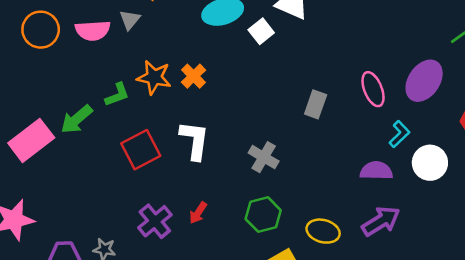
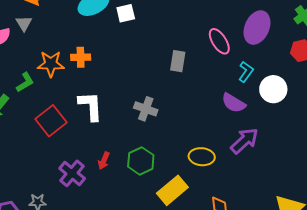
white square: (261, 31) -> (126, 13), turned 36
orange cross: (194, 76) -> (81, 57), turned -36
purple semicircle: (376, 171) -> (234, 103), turned -140
green hexagon: (263, 215) -> (141, 161), moved

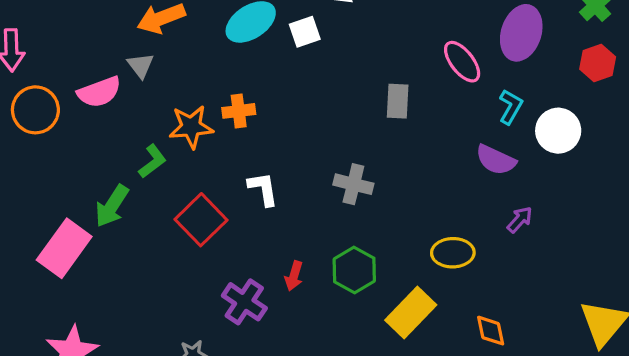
white L-shape: (91, 106) -> (263, 189), size x0.7
purple arrow: (244, 141) -> (520, 220), size x0.6

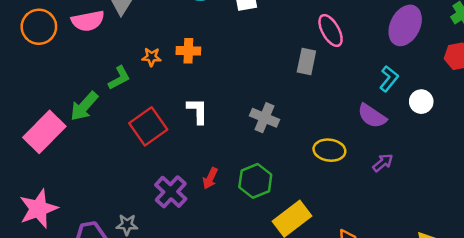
pink ellipse: (462, 62) -> (331, 31), moved
orange star: (191, 127) -> (152, 57), size x0.6
white circle: (558, 131) -> (421, 102), size x0.7
yellow ellipse: (453, 253) -> (329, 150), moved

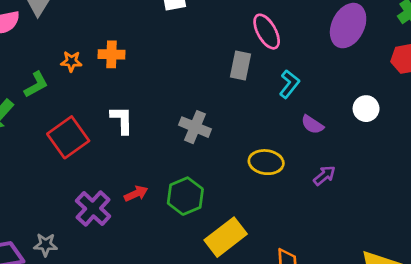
cyan L-shape: (389, 79) -> (289, 84), moved
purple semicircle: (372, 116) -> (312, 125), size x0.7
red arrow: (210, 178) -> (136, 194), turned -140

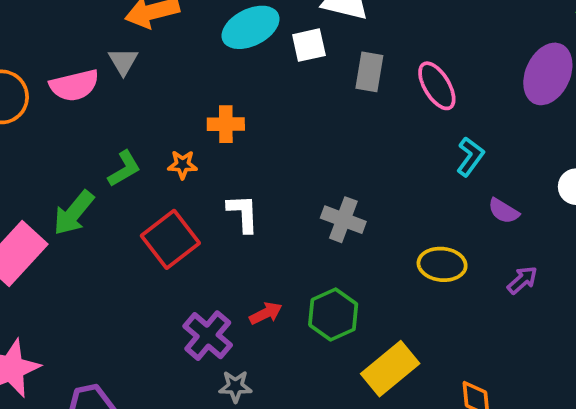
orange star: (71, 61) -> (182, 165), moved
gray rectangle: (240, 66) -> (369, 72), moved
gray star: (46, 245) -> (235, 386), moved

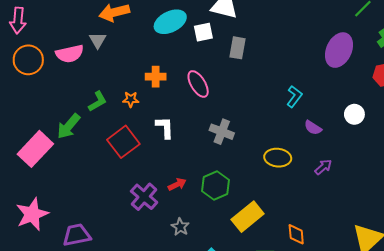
pink ellipse: (437, 86) -> (198, 84), moved
gray star: (235, 386) -> (180, 227), moved, turned 30

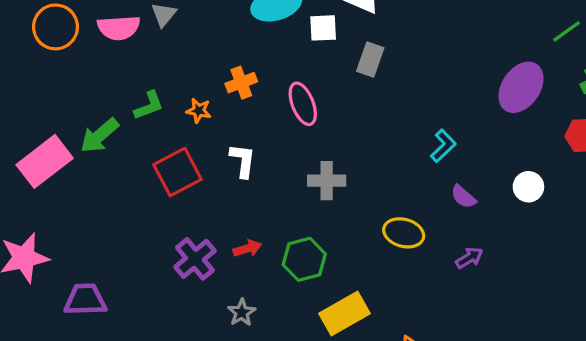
orange cross: (156, 77) -> (241, 83), turned -30
gray cross: (222, 132) -> (327, 181), turned -30

